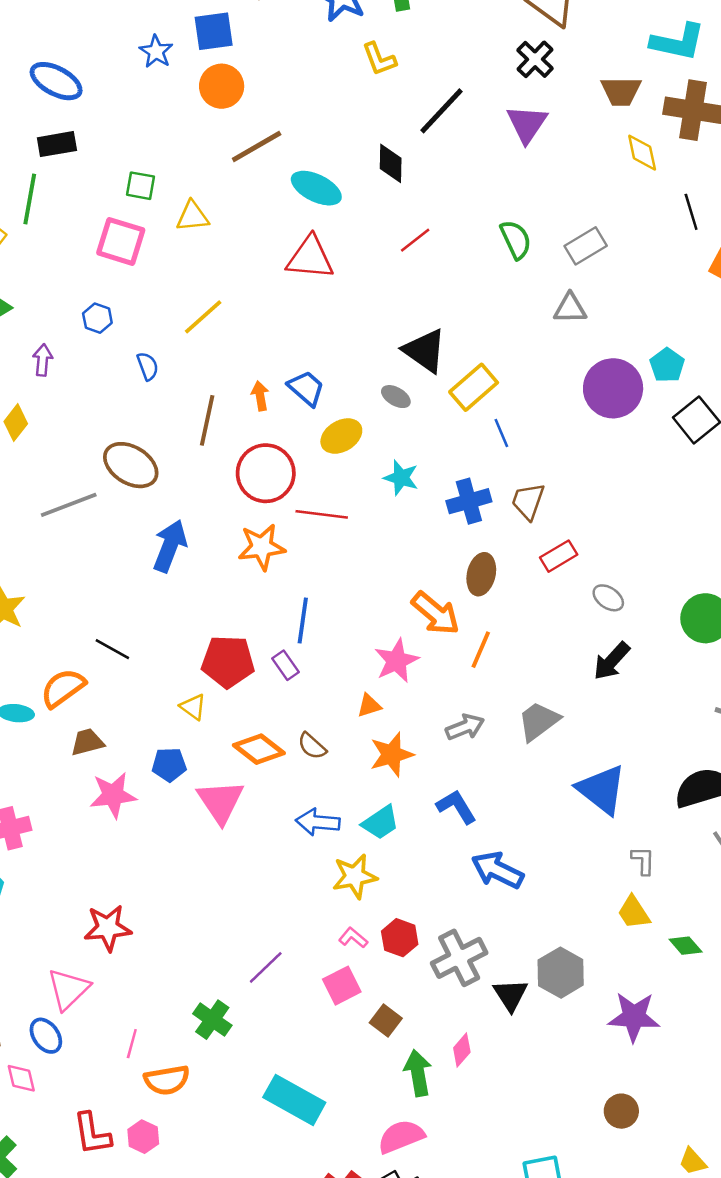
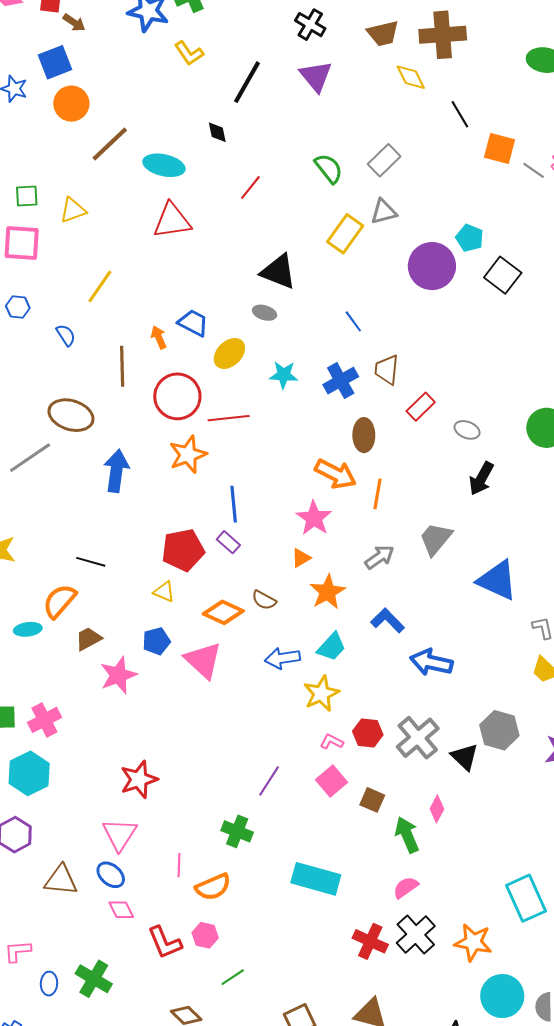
black diamond: (391, 163) -> (217, 132), size x0.7
yellow rectangle: (474, 387) -> (345, 234), moved
pink diamond: (21, 1078) -> (121, 910), moved
pink semicircle: (401, 1137) -> (406, 887), size x0.7

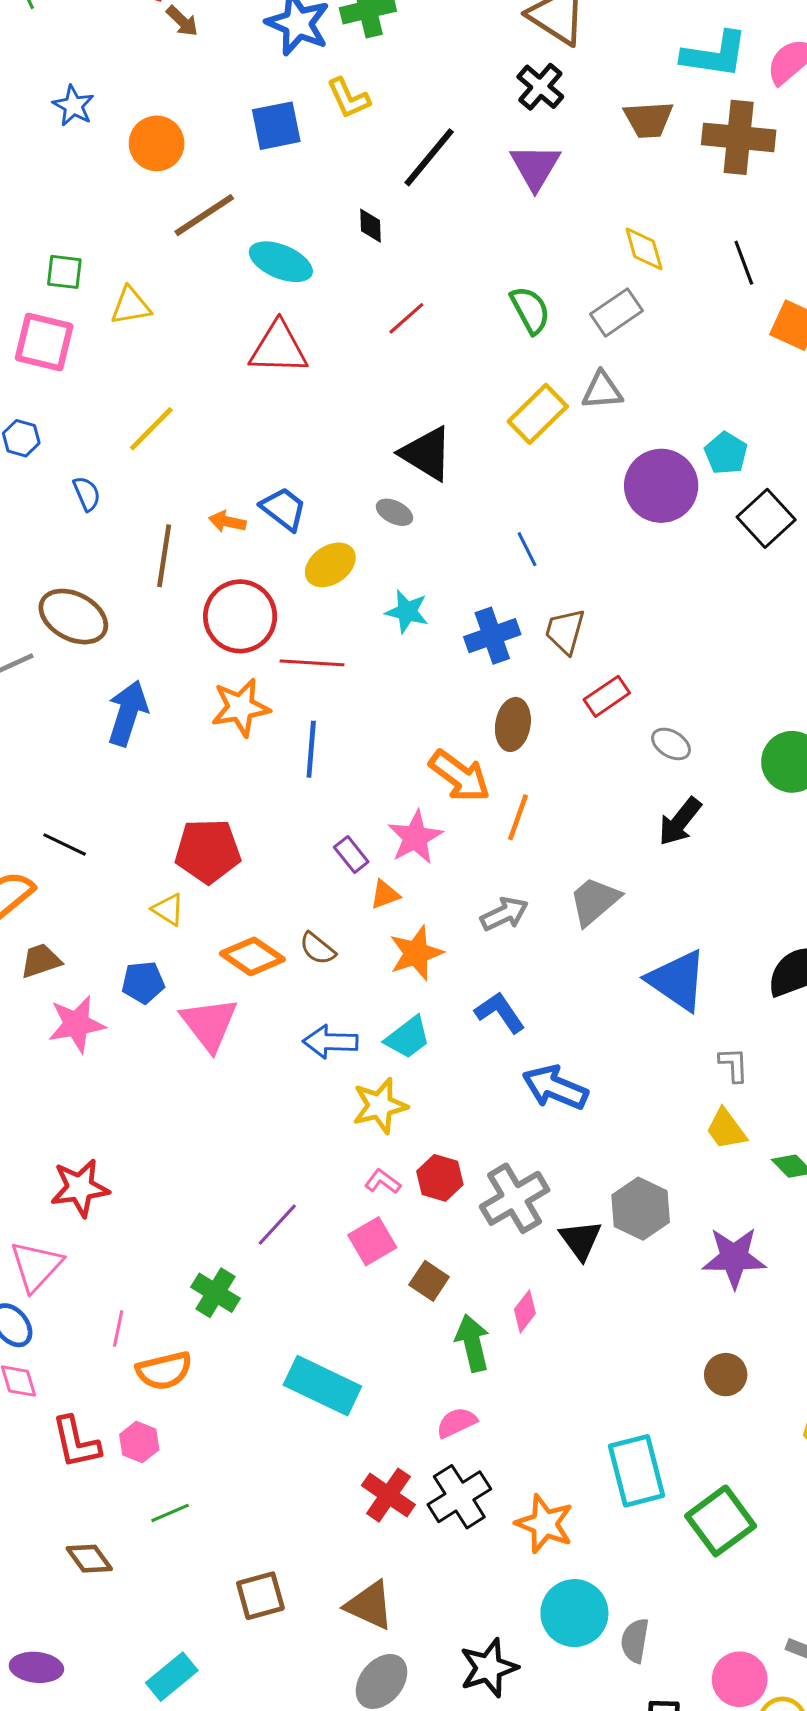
blue square: (55, 62) -> (276, 126), moved
yellow diamond: (411, 77) -> (644, 249), moved
orange arrow: (159, 337) -> (227, 522), turned -65
blue line: (234, 504) -> (311, 749), moved
purple rectangle: (228, 542) -> (351, 854), moved

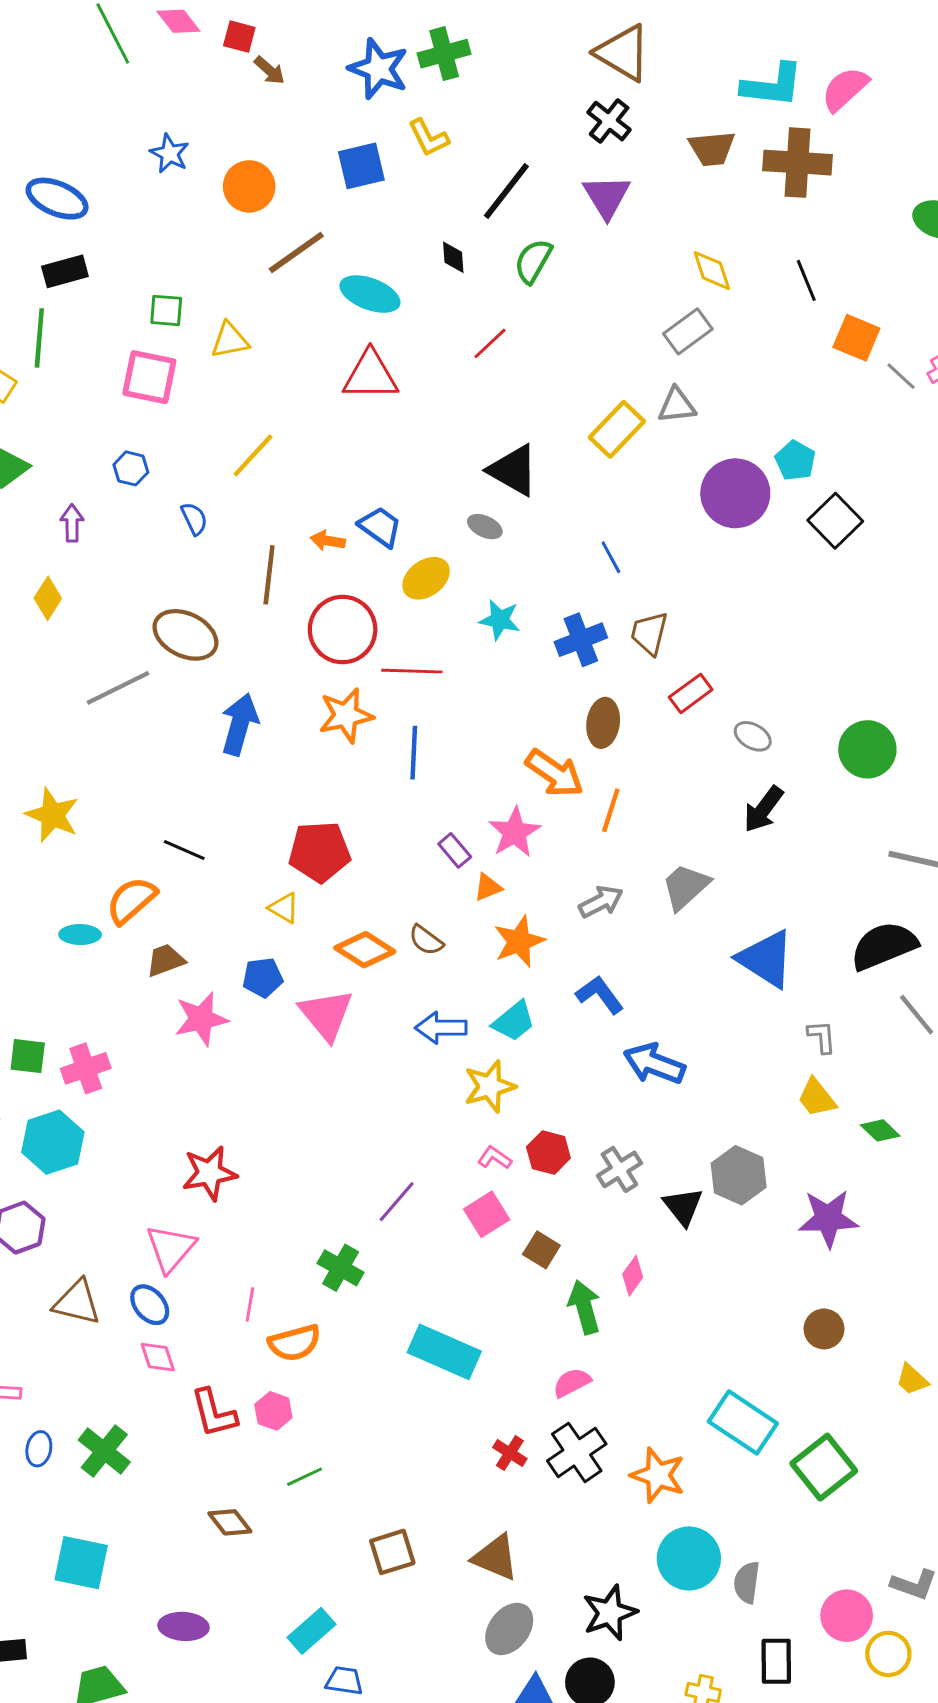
green semicircle: (530, 310) -> (533, 261), moved, turned -120
gray cross: (515, 1198) -> (619, 1169), size x0.7
cyan rectangle: (636, 1471) -> (743, 1422), turned -40
red cross: (388, 1495) -> (510, 1453), size x0.7

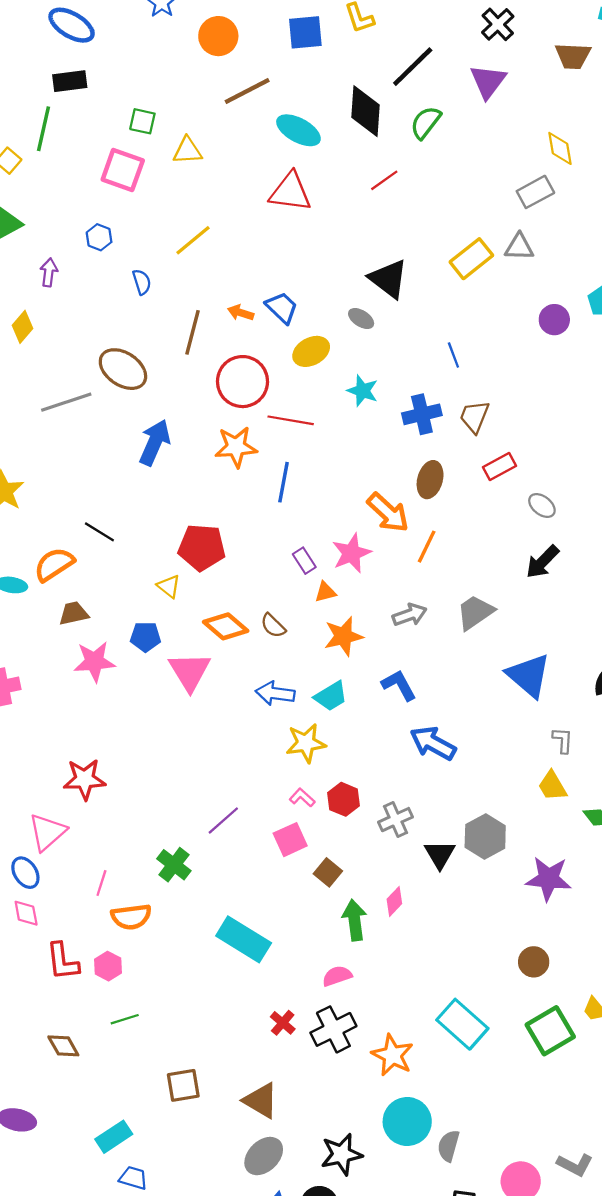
black diamond: (453, 257) -> (365, 111), size x2.0
purple circle: (735, 493) -> (554, 320), size x0.6
green square: (824, 1467) -> (550, 1031), moved

